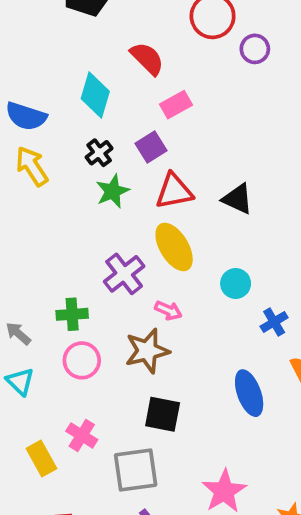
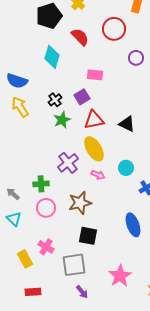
purple circle: (255, 49) -> (136, 58), moved
red semicircle: (147, 59) -> (80, 37), moved
cyan diamond: (95, 95) -> (52, 57), moved
pink rectangle: (176, 105) -> (95, 75), turned 35
pink arrow: (168, 310) -> (98, 175), moved

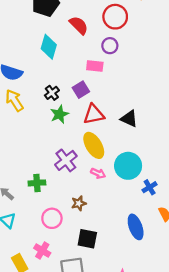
purple circle: (136, 58) -> (110, 46), moved
cyan circle: (126, 168) -> (128, 166), size x1.6
brown star: (80, 203) -> (79, 203), size x0.6
pink circle: (46, 208) -> (52, 218), moved

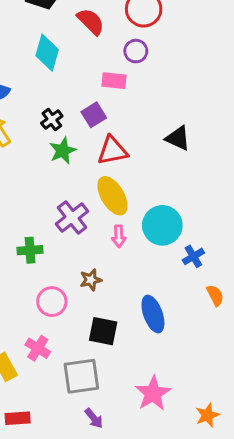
black triangle: (129, 119) -> (178, 138), moved
pink arrow: (98, 173) -> (119, 236), turned 64
blue ellipse: (136, 227) -> (153, 314), moved

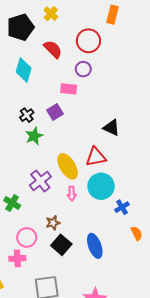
red triangle: (112, 151) -> (96, 157), moved
green cross: (30, 250) -> (12, 203), turned 35
black square: (103, 331) -> (61, 245), moved, turned 30
pink cross: (38, 348) -> (17, 258), moved, turned -35

